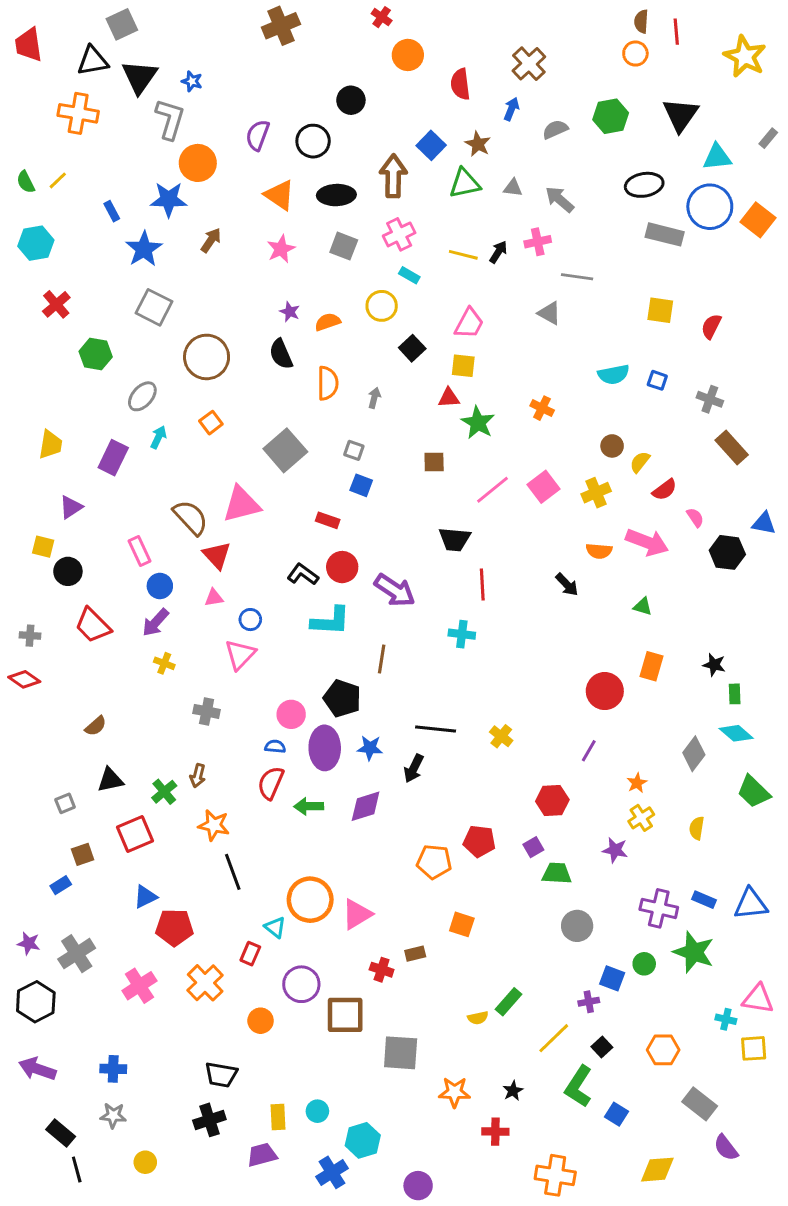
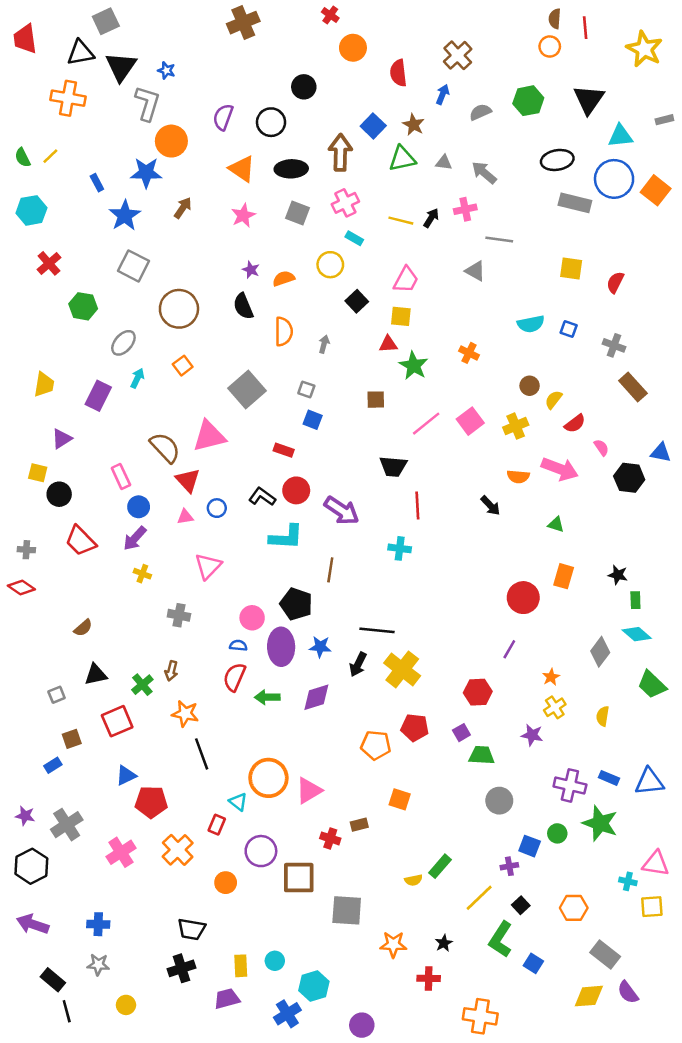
gray rectangle: (768, 138) -> (664, 120), turned 36
blue circle: (250, 620) -> (217, 508), moved
yellow cross: (501, 736) -> (402, 669), moved, size x1.8
yellow diamond: (657, 1170) -> (589, 996), moved

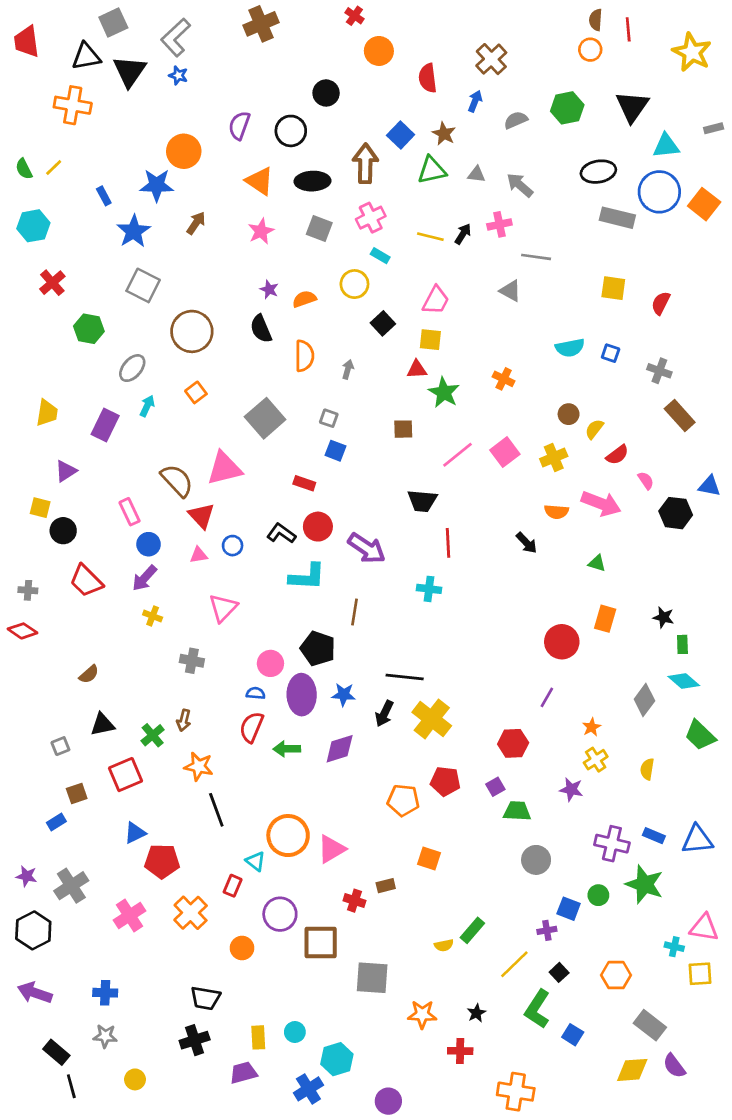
gray L-shape: (147, 103) -> (176, 37), moved, turned -150

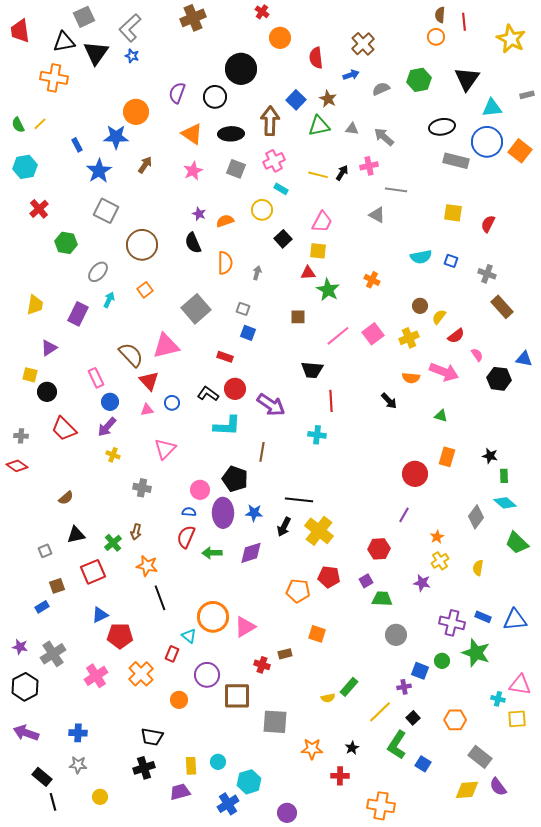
black circle: (326, 93) -> (241, 69), size x1.6
blue arrow: (475, 101) -> (351, 75), turned 49

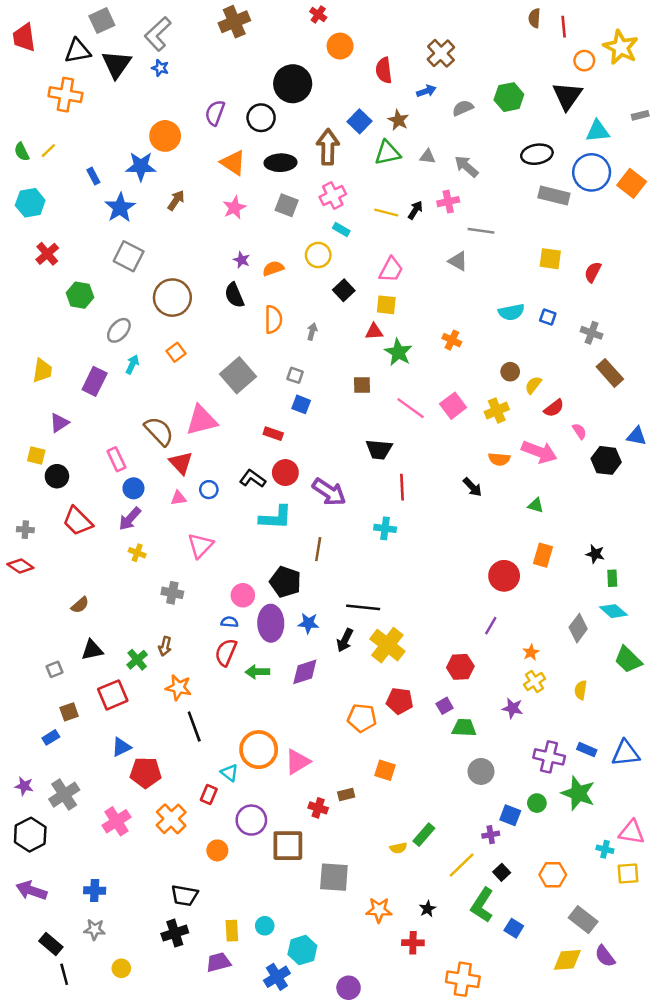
orange circle: (436, 37) -> (584, 61), moved
pink line: (338, 336) -> (411, 408), turned 75

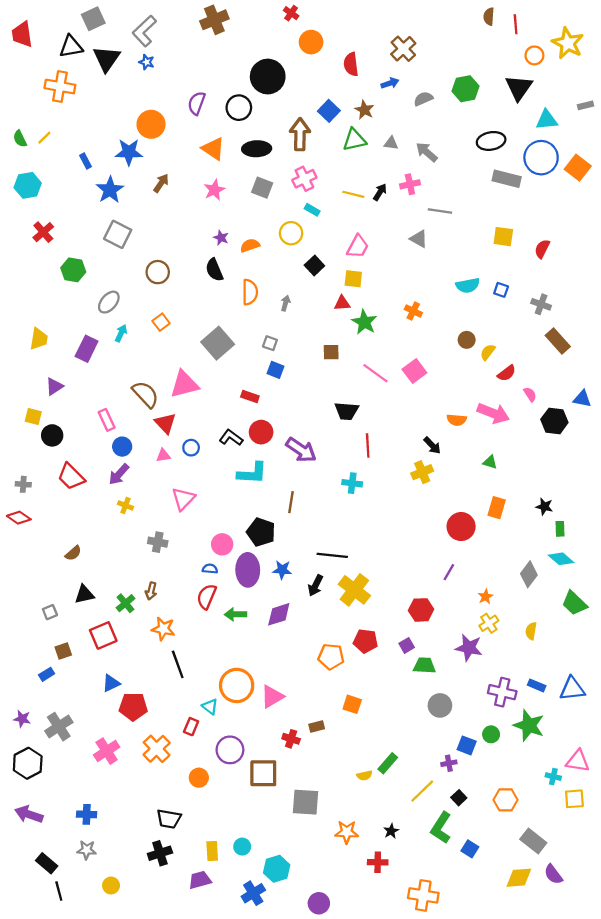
brown circle: (172, 298) -> (158, 272), size x0.7
yellow cross: (497, 411) -> (422, 472), moved
purple star: (513, 708) -> (469, 648), size x1.4

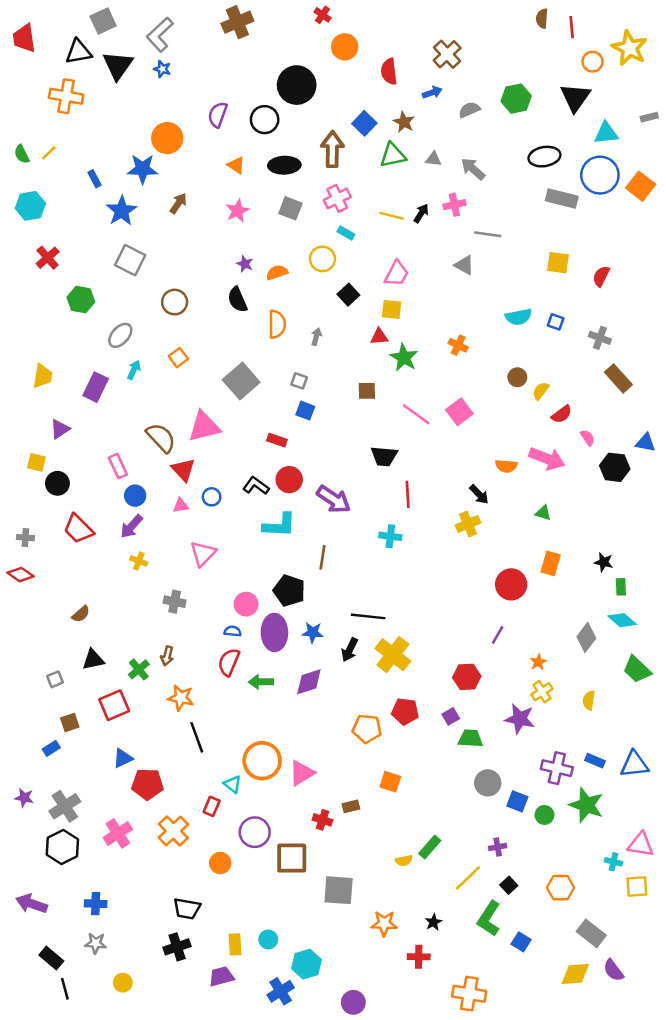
orange triangle: (213, 149) -> (236, 165), size x0.7
blue square: (467, 745) -> (517, 801), moved
black hexagon: (28, 763) -> (62, 847), moved

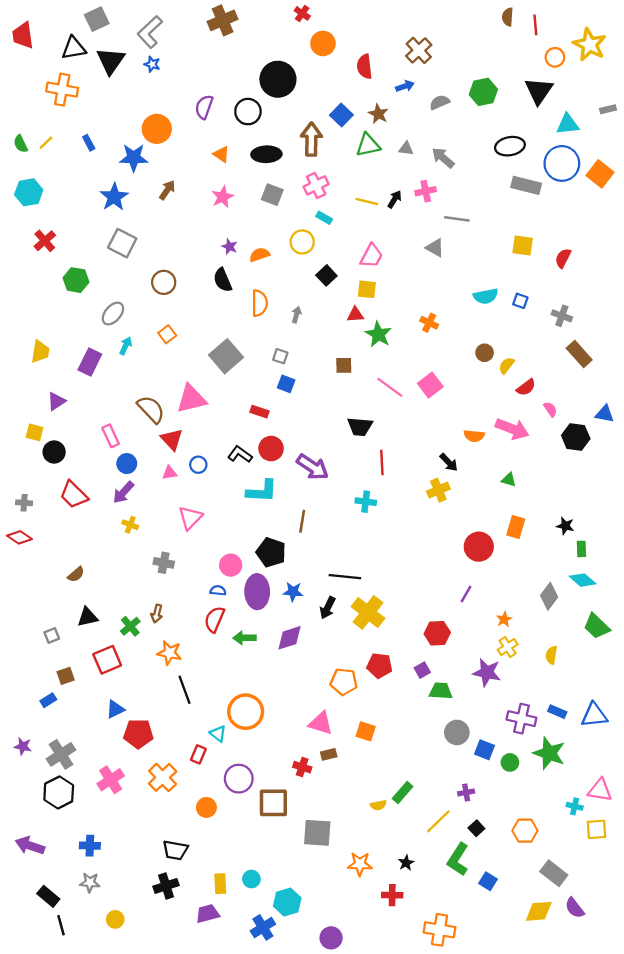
blue rectangle: (94, 179) -> (89, 143), moved
pink triangle: (302, 773) -> (321, 723), moved, turned 48

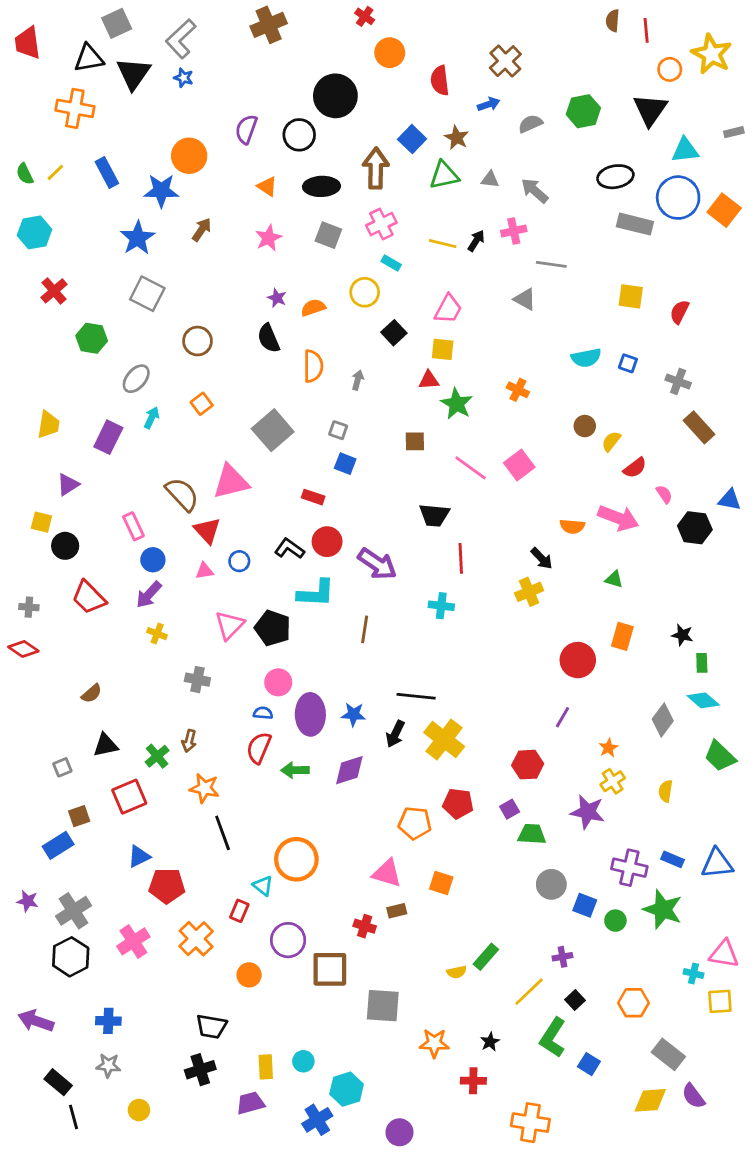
blue rectangle: (89, 143) -> (107, 172), size x1.5
black pentagon: (271, 552) -> (273, 628), moved
blue rectangle: (48, 700) -> (58, 845), size x1.5

